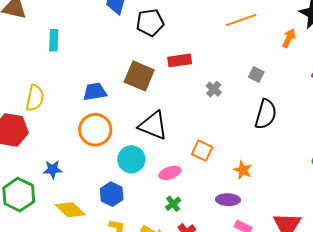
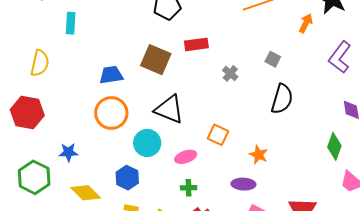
yellow semicircle: (35, 98) -> (40, 63), moved
green cross: (173, 204) -> (189, 188), turned 35

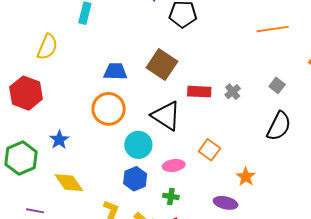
red rectangle: (196, 44) -> (199, 92), moved
blue star: (68, 152) -> (59, 140), turned 30
blue hexagon: (127, 178) -> (135, 179), moved

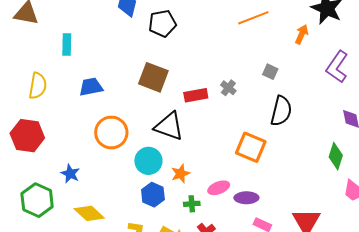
blue trapezoid: (115, 71) -> (91, 87), moved
orange square: (209, 150) -> (251, 147), moved, size x1.4
pink ellipse: (174, 165) -> (219, 188), moved
orange star: (246, 177) -> (181, 174), moved, turned 30

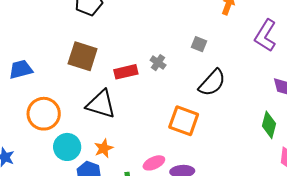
black semicircle: (281, 111) -> (212, 83), turned 32
cyan circle: (148, 161) -> (67, 147), moved
orange star: (181, 174) -> (104, 148), moved

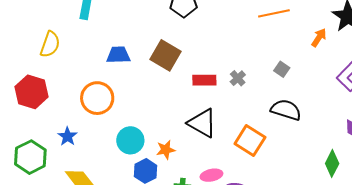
blue trapezoid: (21, 69) -> (118, 55), moved
black semicircle: (212, 83) -> (286, 110), turned -128
black triangle: (101, 104) -> (202, 123), moved
orange circle: (44, 114) -> (97, 98), moved

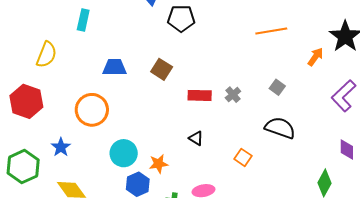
brown square: (166, 55) -> (162, 69), size x0.7
black triangle: (202, 123) -> (196, 138), size x0.5
orange square: (250, 141) -> (243, 157), size x0.6

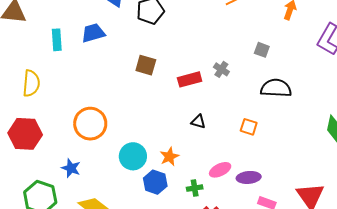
blue trapezoid: (114, 67) -> (93, 33), moved

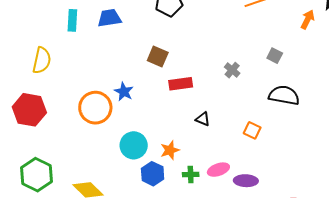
red rectangle: (190, 79) -> (181, 84), moved
blue star: (71, 168) -> (124, 92), moved
green cross: (195, 188) -> (191, 174), moved

